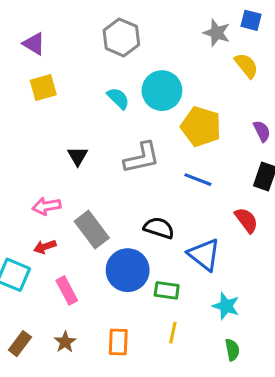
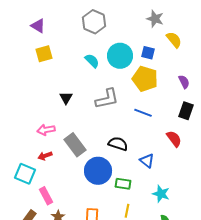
blue square: (251, 20) -> (148, 53), moved
blue triangle: (204, 255) -> (147, 161), size x0.7
pink rectangle: (67, 290) -> (46, 196), moved

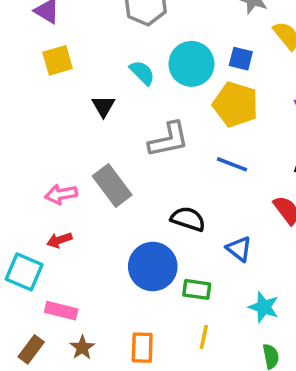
black triangle: (66, 98) -> (103, 106), moved
gray rectangle: (75, 145) -> (112, 185), moved
pink rectangle: (46, 196) -> (61, 311), turned -48

